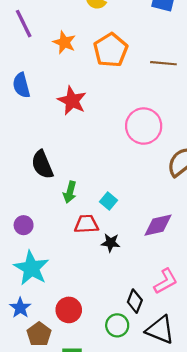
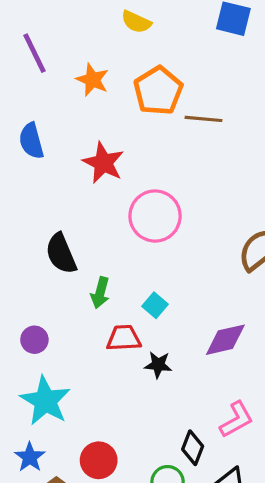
brown line: (163, 63) -> (204, 119), moved
pink circle: (144, 126) -> (155, 216), moved

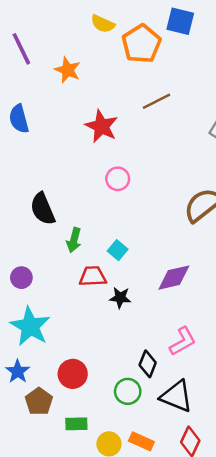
orange pentagon: (158, 91) -> (141, 44), moved
brown line: (204, 119) -> (156, 101), turned -32
red star: (103, 163) -> (101, 126), moved
pink circle: (155, 216) -> (118, 179), size x0.6

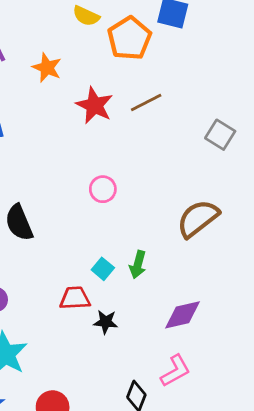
red star: (101, 126) -> (94, 105), moved
green arrow: (74, 240) -> (138, 265), moved
purple diamond: (174, 278) -> (182, 315), moved

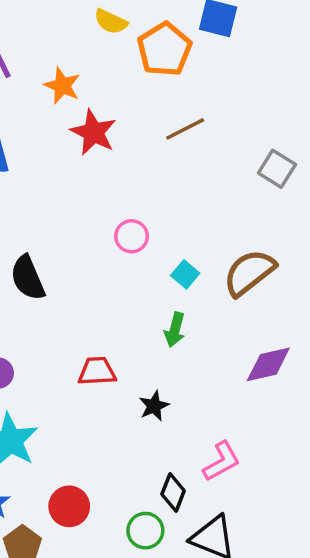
red star: (94, 105) -> (93, 132), moved
cyan square: (103, 269) -> (185, 274), moved
purple diamond: (182, 315) -> (268, 364), moved
black star: (106, 322) -> (154, 406), moved, turned -30

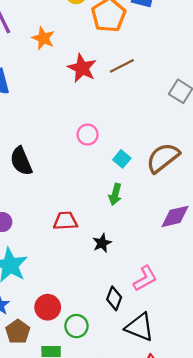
red star: (93, 132) -> (82, 68), moved
green circle: (145, 531) -> (76, 326), moved

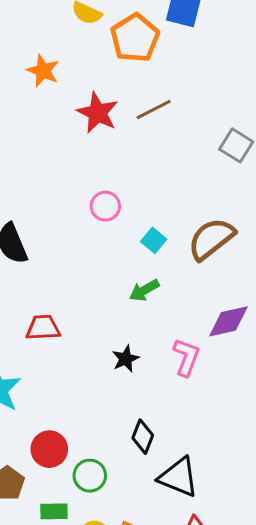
green arrow: (115, 194) -> (144, 290), turned 45
red trapezoid: (65, 221) -> (43, 328), moved
pink L-shape: (145, 278) -> (186, 357), moved, turned -40

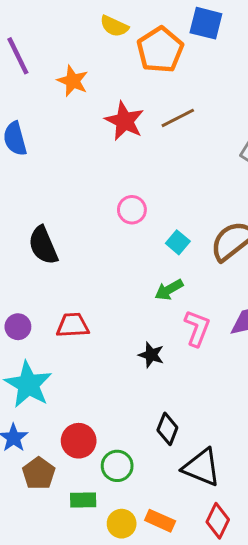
pink L-shape: (186, 357) -> (197, 328), moved
black star: (126, 359) -> (151, 355), turned -30

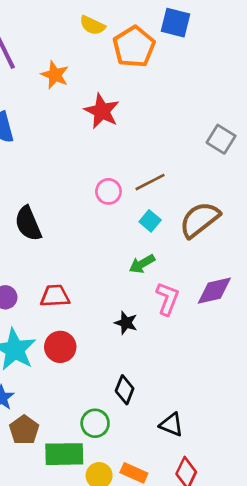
brown line: (178, 118) -> (150, 182), moved
black diamond: (167, 429) -> (125, 390), moved
red circle: (79, 441) -> (60, 347), moved
black triangle: (202, 467) -> (171, 425), size x0.7
green rectangle: (83, 500) -> (64, 454), size x1.6

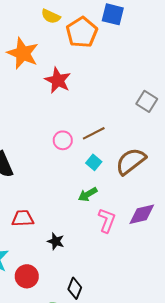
orange star: (55, 75) -> (23, 53), size x1.5
black star: (126, 323) -> (56, 241), moved
red circle: (60, 347) -> (27, 276), moved

